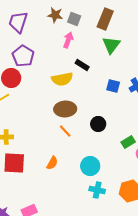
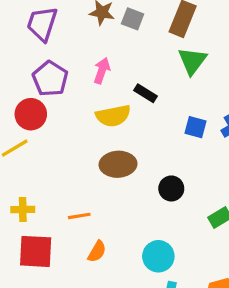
pink arrow: (68, 40) -> (102, 71), moved
orange line: (65, 131) -> (79, 216), moved, turned -56

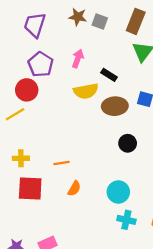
brown ellipse: (118, 164) -> (115, 106), moved

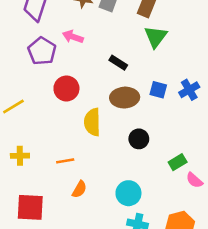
pink arrow: (78, 59) -> (73, 37), moved, turned -90
red circle: (27, 90) -> (66, 88), moved
yellow semicircle: (86, 91) -> (92, 122), moved, turned 100
red square: (30, 189) -> (30, 207), moved

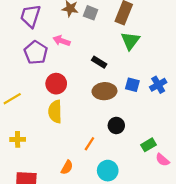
yellow semicircle: (92, 122) -> (55, 112), moved
orange line: (65, 161) -> (89, 144), moved, turned -48

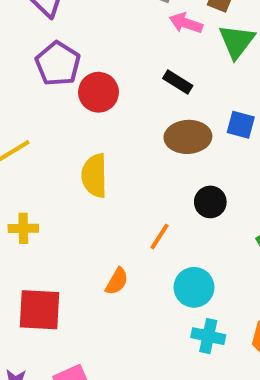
pink arrow: (62, 41) -> (186, 23), moved
red circle: (56, 84) -> (98, 92), moved

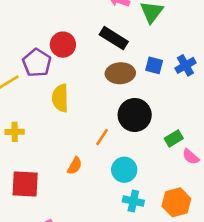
purple pentagon: (58, 64) -> (37, 63), moved
black rectangle: (178, 82) -> (114, 38), size x1.5
black circle: (210, 202) -> (135, 115), size x1.6

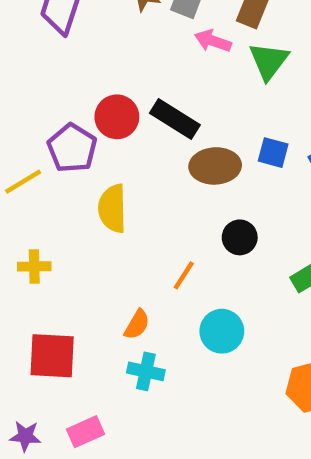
black rectangle: (114, 38) -> (175, 119), moved
black circle: (135, 115) -> (240, 237), size x0.6
cyan cross: (133, 201) -> (146, 371), moved

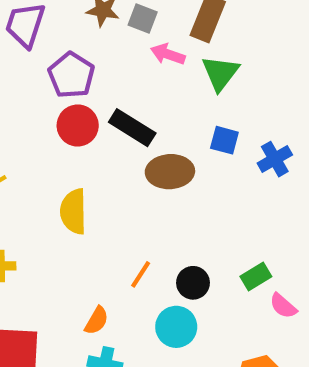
purple pentagon: (72, 148) -> (71, 75), moved
blue square: (273, 153) -> (224, 140), moved
black circle: (240, 237) -> (193, 283), moved

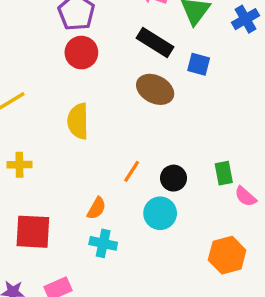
black rectangle: (132, 128) -> (155, 42), moved
blue cross: (275, 159) -> (245, 19), moved
brown ellipse: (170, 172) -> (155, 89), turned 30
green rectangle: (256, 276) -> (224, 173), turned -70

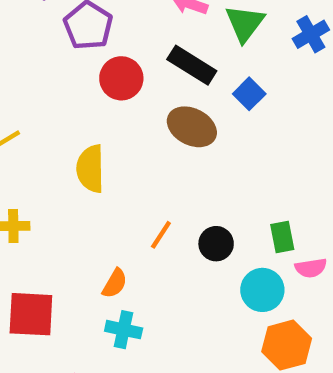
red circle: (81, 53) -> (121, 78), moved
blue square: (199, 64) -> (249, 94), turned 30
pink semicircle: (245, 197) -> (311, 268), turned -50
cyan circle: (160, 213) -> (262, 290), moved

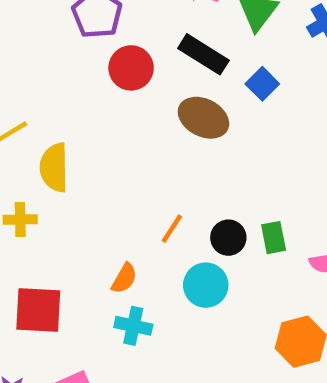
yellow semicircle: (90, 169) -> (54, 167), moved
green rectangle: (282, 237) -> (274, 238), moved
cyan circle: (262, 290) -> (206, 285), moved

